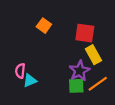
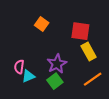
purple star: (79, 71) -> (57, 64), moved
green square: (76, 86) -> (55, 81), moved, turned -35

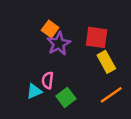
purple star: (57, 64) -> (59, 44), moved
pink semicircle: (19, 67) -> (48, 80), moved

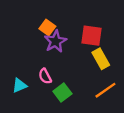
pink semicircle: (48, 80) -> (45, 76), turned -35
cyan triangle: (34, 91) -> (19, 86), moved

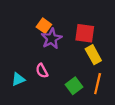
orange line: (105, 90) -> (98, 84), turned -42
green square: (62, 93) -> (74, 86), moved

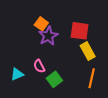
green square: (74, 86) -> (54, 79), moved

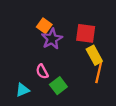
cyan triangle: (17, 74) -> (23, 90), moved
orange line: (92, 78) -> (99, 73), moved

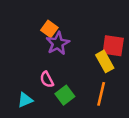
red square: (86, 33) -> (113, 46), moved
orange line: (99, 73) -> (101, 94), moved

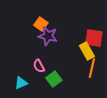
purple star: (58, 43) -> (48, 36), turned -30
orange line: (101, 94) -> (92, 68), moved

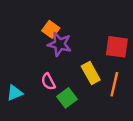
yellow rectangle: (87, 51) -> (91, 73), moved
cyan triangle: (21, 83) -> (15, 93), moved

